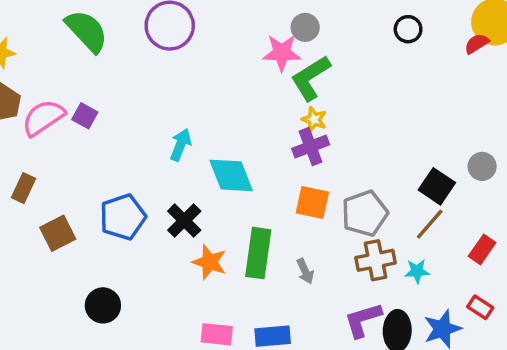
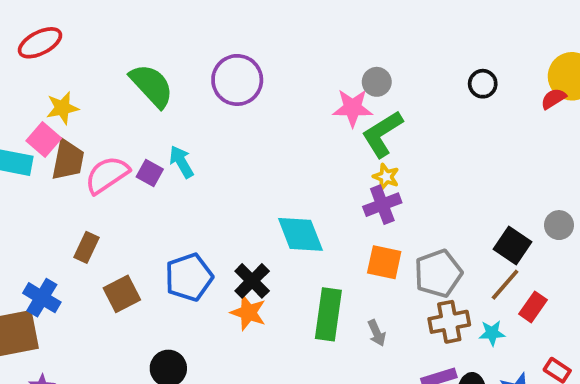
cyan arrow: (181, 145) -> (181, 162), moved, turned -52
red rectangle: (482, 249) -> (533, 307), moved
orange star: (209, 262) -> (248, 313), moved

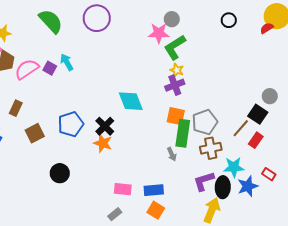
black square: (512, 246) -> (258, 114), moved
green rectangle: (328, 314) -> (183, 133), moved
cyan star: (492, 333) -> (234, 167), moved, size x1.5

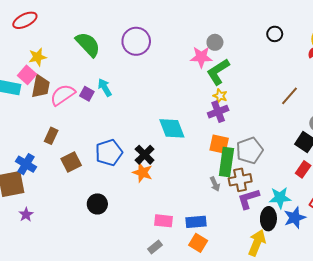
black circle: (229, 20) -> (275, 34), moved
brown line: (241, 128) -> (289, 96), moved
brown cross: (211, 148) -> (240, 180), moved
purple L-shape: (204, 181) -> (248, 199), moved

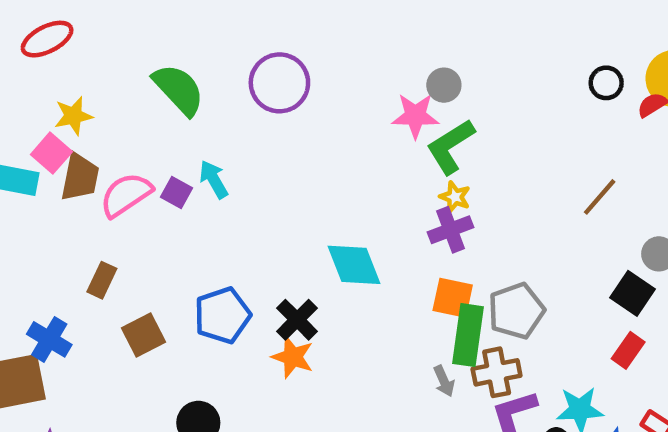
black circle: (275, 34) -> (606, 83), moved

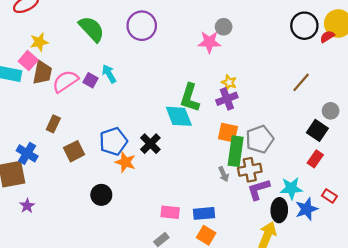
black circle: (606, 83) -> (304, 26), size x1.6
green L-shape: (450, 146) -> (190, 98), moved, turned -40
orange star: (293, 357) -> (125, 162), moved

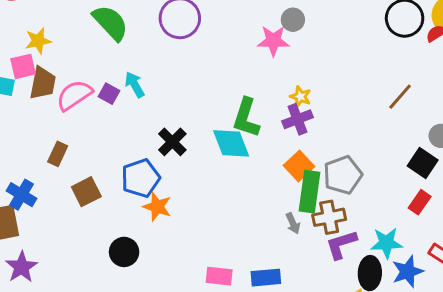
pink square: (28, 61) -> (23, 66), turned 36
orange square: (228, 133) -> (299, 166), turned 35
black cross: (150, 144) -> (172, 142), moved
purple star: (27, 206) -> (22, 267), size x1.5

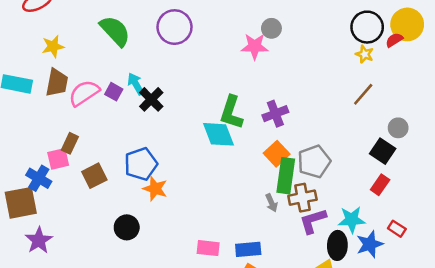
pink square: (23, 66) -> (58, 159), moved
yellow star: (300, 97) -> (365, 54), moved
black cross: (172, 142) -> (151, 99), moved

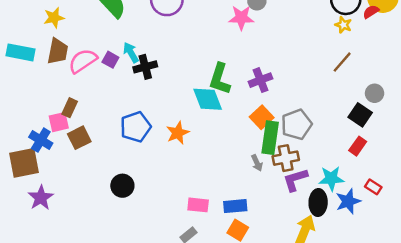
black cross: (151, 99) -> (145, 67), turned 30
brown square: (94, 176) -> (79, 138), moved
orange star: (155, 189) -> (178, 133), moved, turned 30

